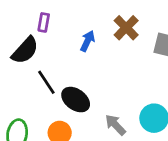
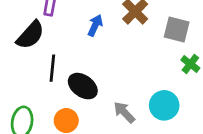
black line: (46, 82) -> (52, 68), turned 40

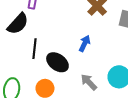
blue arrow: (95, 25) -> (85, 43), moved

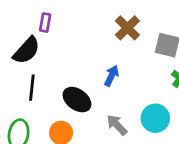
black line: (35, 49) -> (32, 88), moved

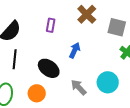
purple rectangle: (45, 23) -> (51, 25), moved

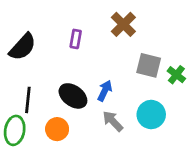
gray square: (117, 27) -> (149, 65), moved
blue arrow: (75, 50) -> (105, 91), moved
black line: (15, 59) -> (28, 100), moved

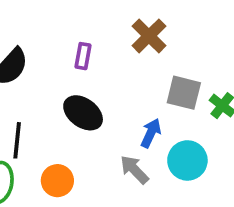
blue arrow: (105, 91) -> (151, 133), moved
black ellipse: (73, 96) -> (83, 113), moved

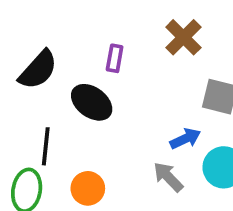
black ellipse: (83, 113) -> (92, 102), moved
blue arrow: (151, 133) -> (185, 139), turned 40

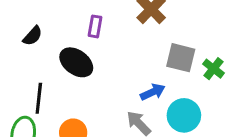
black semicircle: (38, 70) -> (33, 36), size x0.6

